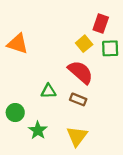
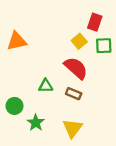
orange triangle: (18, 44) -> (17, 41), turned -30

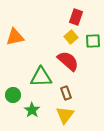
red rectangle: (95, 22) -> (76, 17), moved
green triangle: (46, 86) -> (41, 77), size x1.6
brown rectangle: (74, 94) -> (66, 93), moved, turned 48

